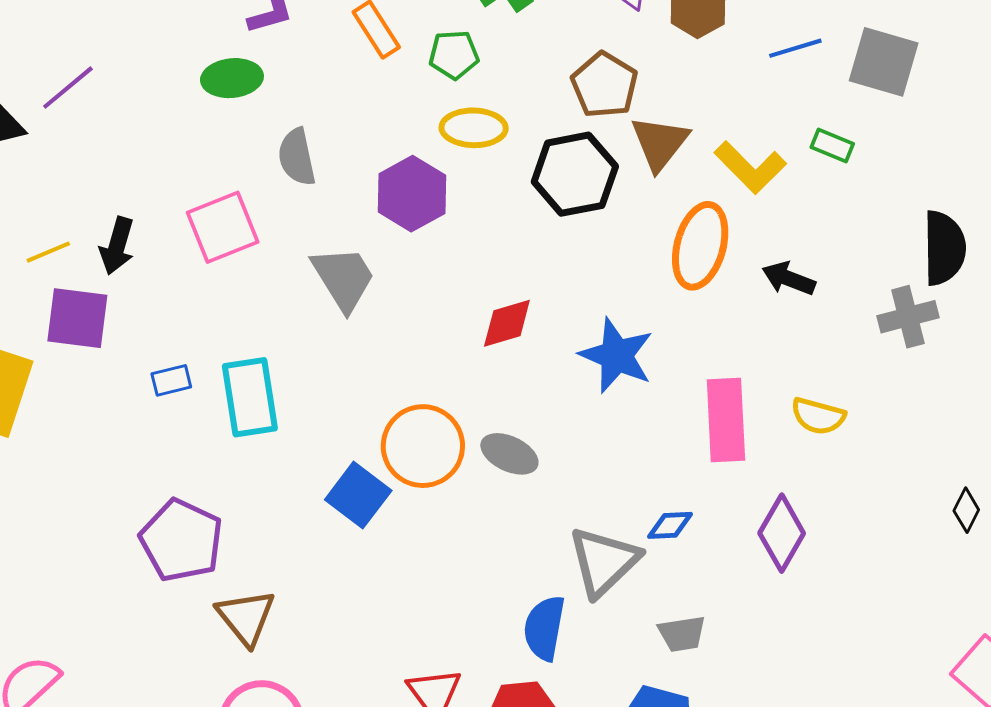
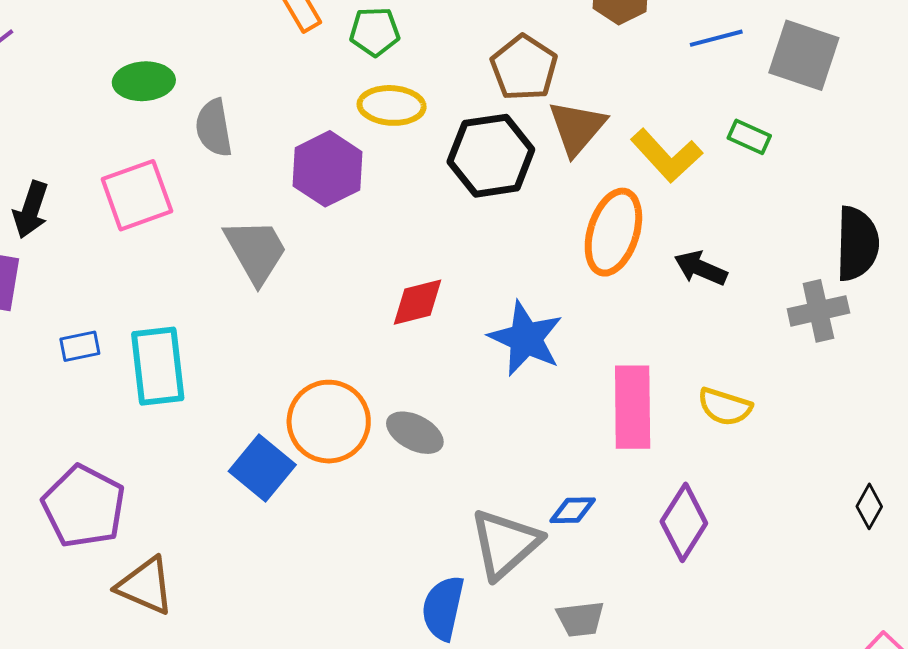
green ellipse: (232, 78) -> (144, 81), moved
brown triangle: (246, 617) -> (145, 586), turned -30

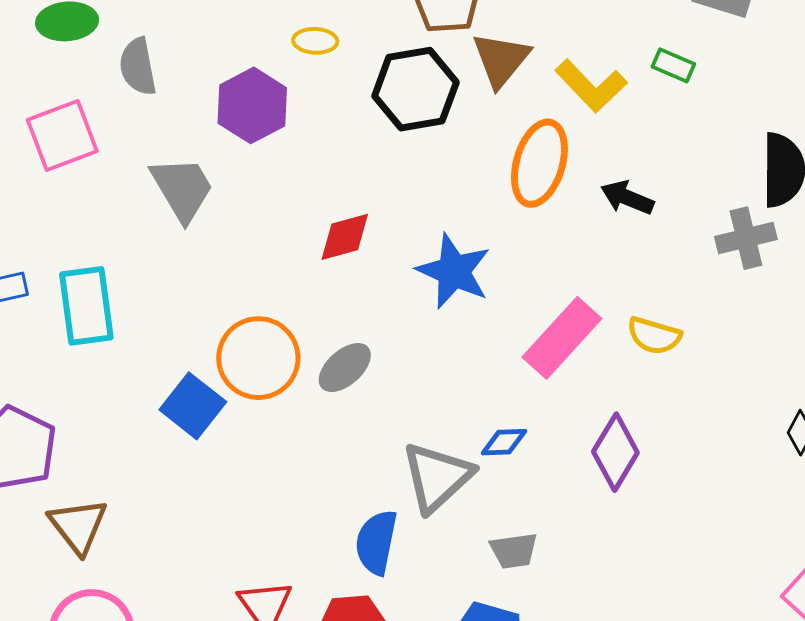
yellow ellipse: (392, 105) -> (315, 41), size x0.7
pink rectangle: (633, 407) -> (562, 338), turned 44
gray ellipse: (415, 433) -> (345, 368), turned -68
brown triangle: (145, 586) -> (78, 526), turned 30

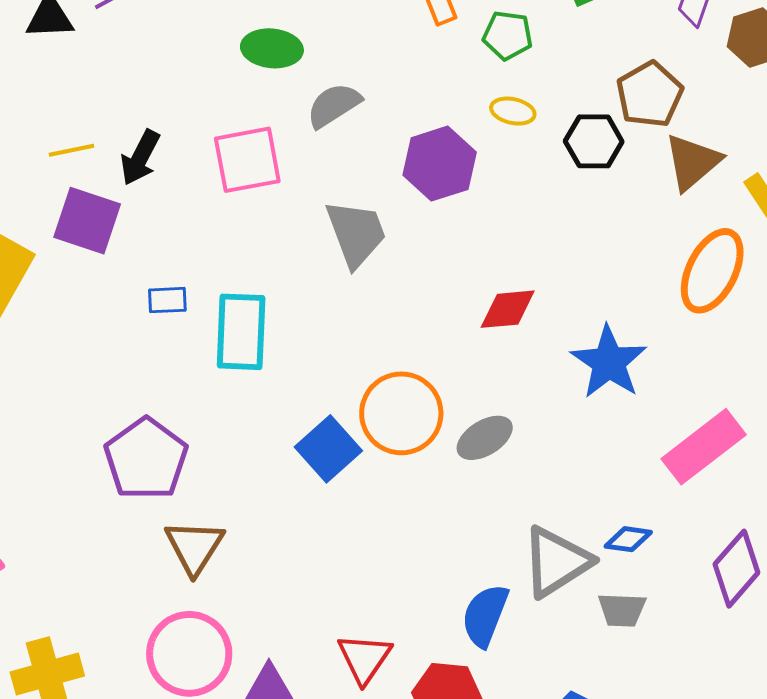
gray semicircle: (138, 67) -> (334, 105), turned 58
black hexagon: (415, 89) -> (594, 141), moved, size x0.7
gray trapezoid: (514, 551) -> (622, 610), moved

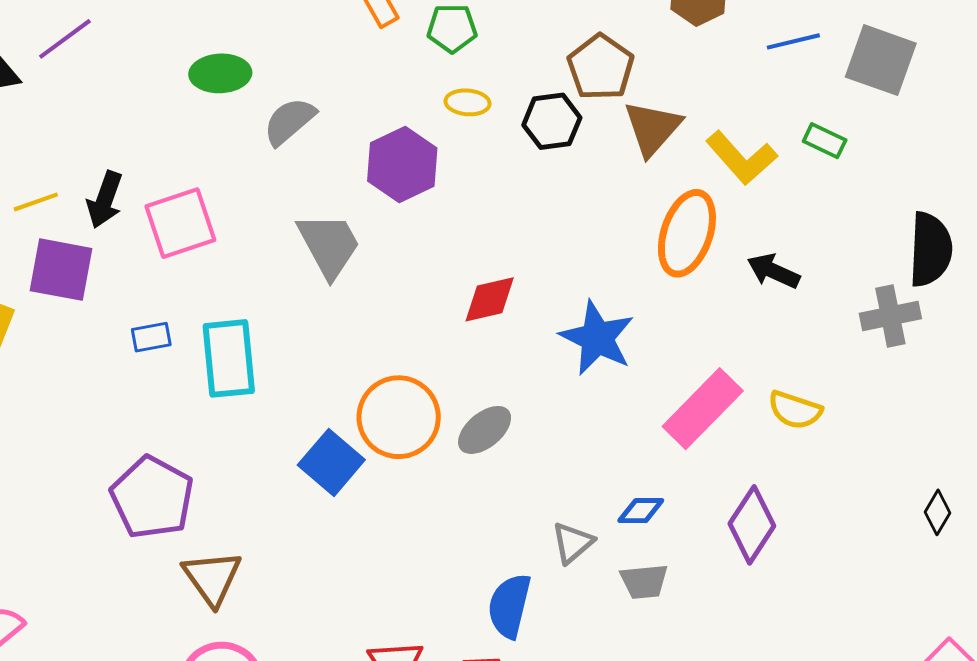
pink square: (247, 160) -> (180, 223), moved
gray triangle: (556, 562) -> (573, 543), size x0.6

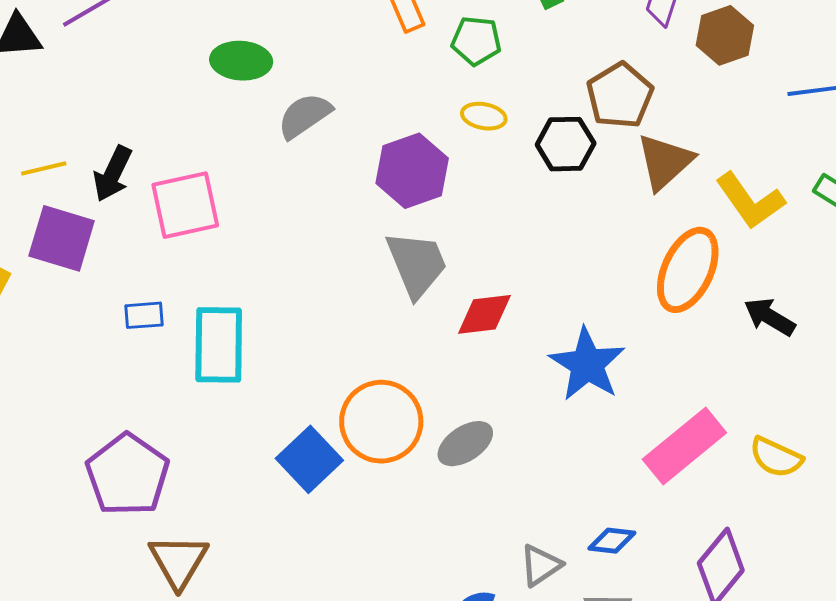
gray trapezoid: (329, 245) -> (417, 264), moved

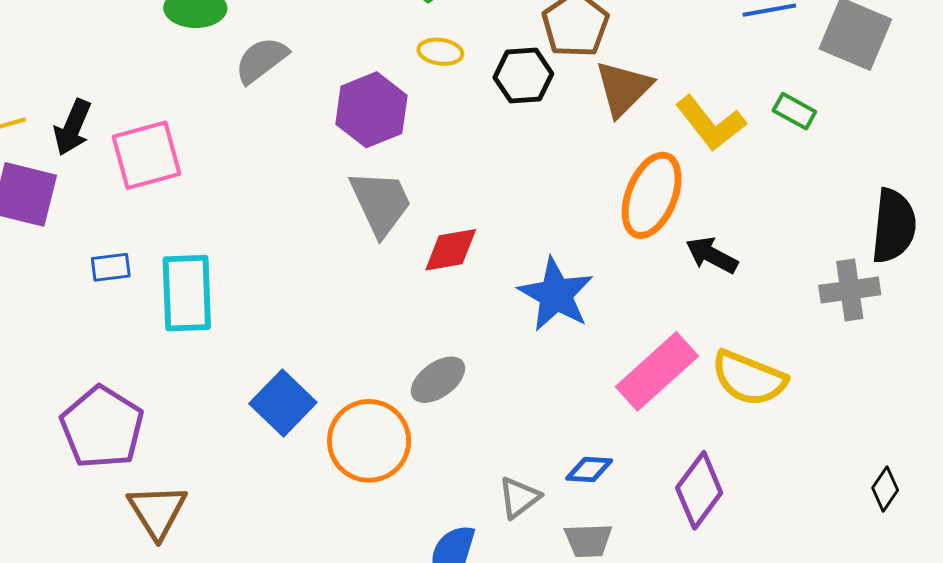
black arrow: (770, 317) -> (712, 255), moved
orange circle: (381, 422) -> (369, 441), moved
yellow semicircle: (776, 457) -> (749, 378), size x1.4

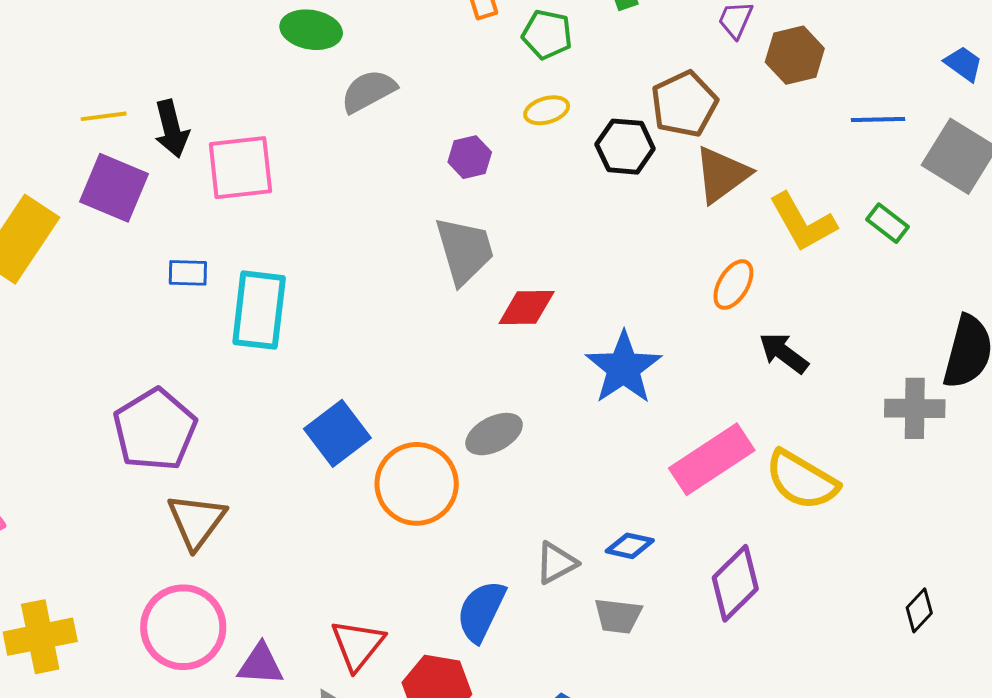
yellow ellipse: (440, 52) -> (547, 110), turned -33
purple hexagon: (371, 110) -> (470, 157), size x0.6
black arrow: (73, 127) -> (172, 129), turned -46
orange ellipse: (652, 195) -> (733, 285), size x0.6

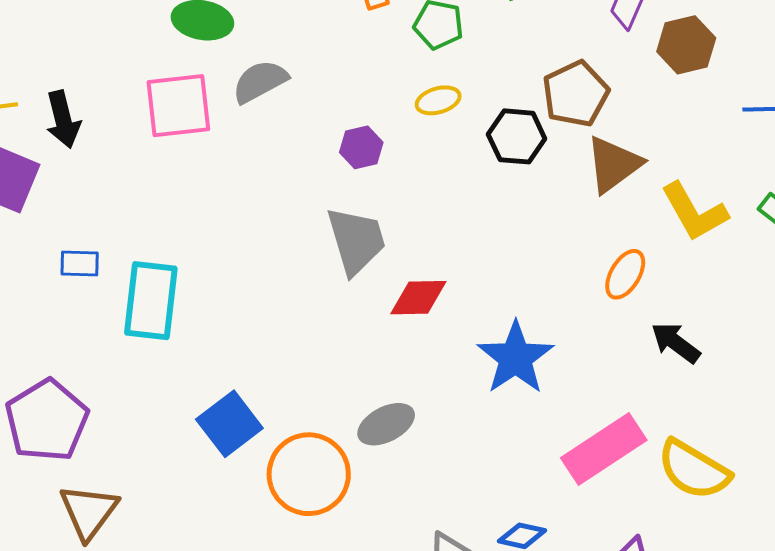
pink square: (240, 168) -> (178, 106), moved

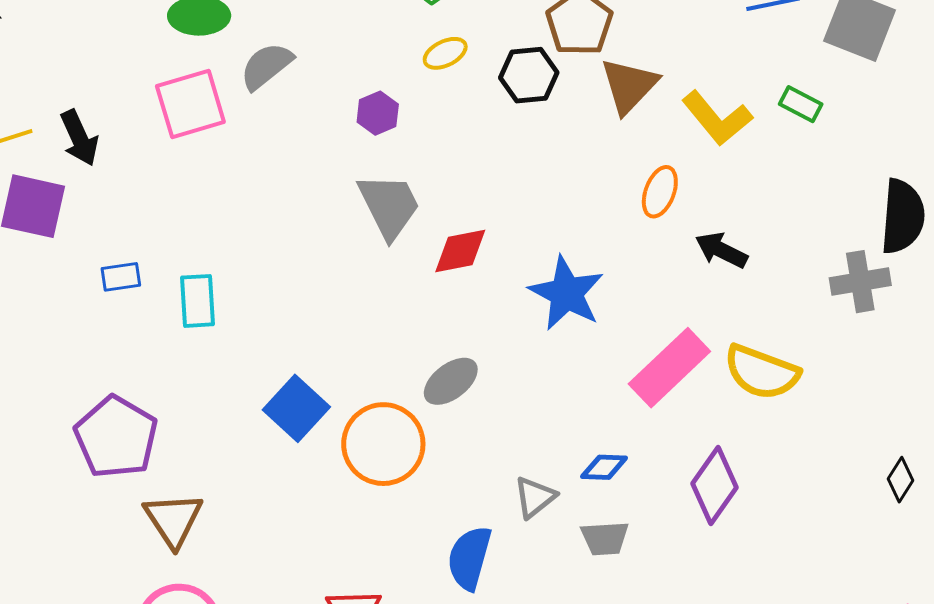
cyan rectangle: (151, 301) -> (198, 301), size x0.7

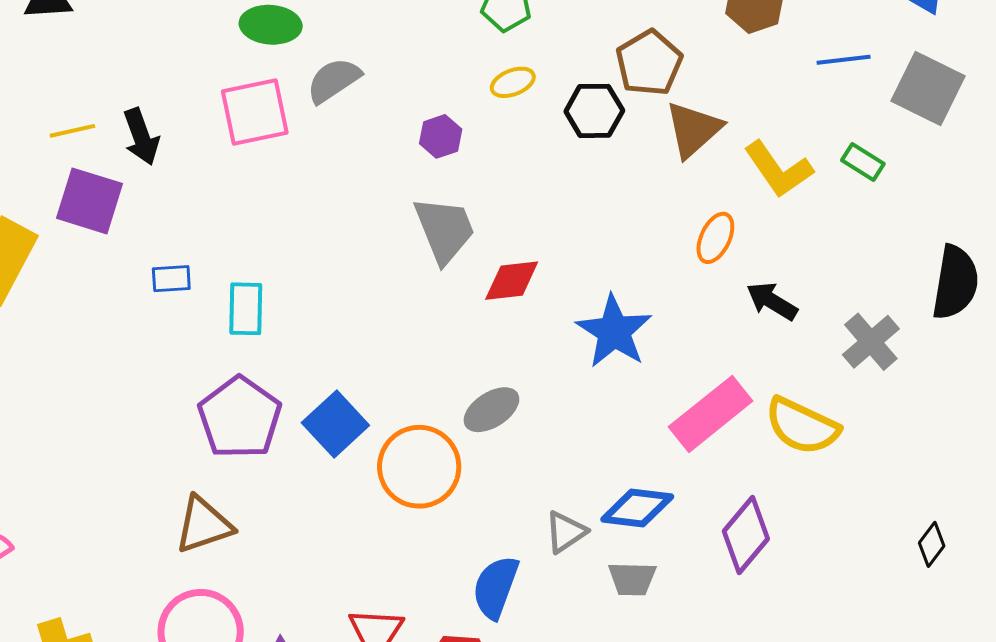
gray cross: (860, 282) -> (871, 342), moved, turned -36
purple pentagon: (116, 437) -> (240, 418), moved
blue diamond: (604, 467) -> (637, 508), size x1.5
brown triangle: (173, 520) -> (204, 525), turned 40

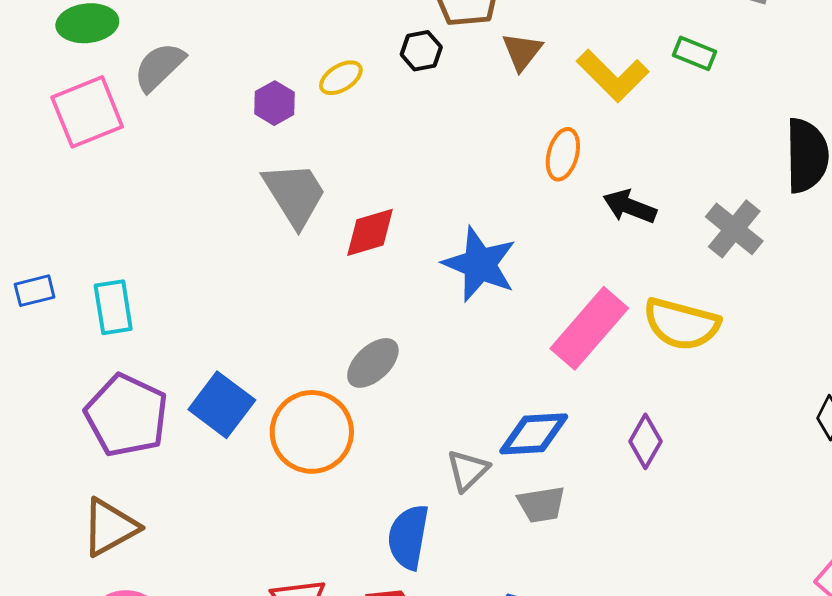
yellow ellipse: (513, 82) -> (341, 78), moved
black hexagon: (594, 111) -> (421, 51), size x0.7
brown triangle: (693, 130) -> (522, 51), size x0.7
purple diamond: (746, 535) -> (645, 441), size x0.7

